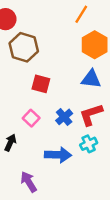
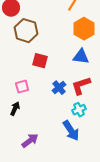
pink square: (31, 118) -> (22, 87), moved, turned 32
blue arrow: (58, 155) -> (71, 131), moved, turned 55
purple arrow: (29, 182) -> (30, 141), turned 84

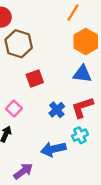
red square: (40, 61) -> (35, 78), turned -35
pink square: (22, 87) -> (14, 109), turned -32
blue arrow: (71, 131) -> (53, 149), moved, turned 110

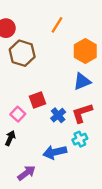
orange line: (73, 13) -> (57, 25), moved
blue triangle: (82, 74) -> (82, 81), turned -30
red square: (35, 78) -> (37, 100), moved

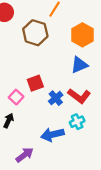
brown hexagon: (22, 53) -> (35, 33), moved
red L-shape: (82, 113) -> (79, 96), turned -125

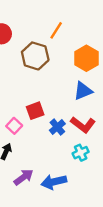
blue arrow: (52, 135) -> (54, 182), moved
purple arrow: (25, 155) -> (24, 177), moved

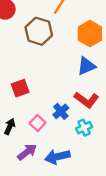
red square: (35, 111) -> (20, 88), moved
pink square: (14, 126) -> (38, 123), moved
blue cross: (57, 127) -> (61, 111), moved

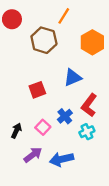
blue triangle: (86, 66) -> (73, 78), moved
red square: (20, 88) -> (37, 90), moved
red L-shape: (86, 100) -> (89, 105), turned 90

